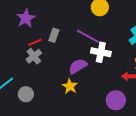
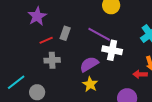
gray cross: (34, 56) -> (52, 60), moved, turned 35
yellow star: (70, 86) -> (90, 84), moved

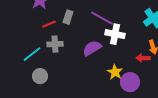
cyan line: (16, 82) -> (32, 54), moved
yellow star: (90, 84) -> (115, 72), moved

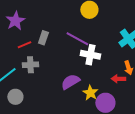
purple semicircle: (92, 48) -> (70, 82), moved

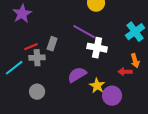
gray rectangle: (43, 38) -> (52, 44), moved
red line: (24, 45) -> (31, 47), moved
gray circle: (15, 97) -> (37, 92), moved

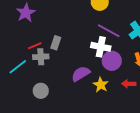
purple line: (84, 32) -> (109, 31), moved
red arrow: (125, 72) -> (129, 84), moved
purple circle: (112, 96) -> (112, 61), moved

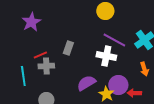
gray rectangle: (56, 43) -> (68, 48), moved
purple circle: (112, 61) -> (118, 85), moved
cyan line: (18, 67) -> (23, 76), turned -60

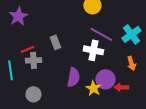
gray rectangle: (68, 48) -> (55, 42), turned -40
purple semicircle: (86, 83) -> (73, 77), turned 132

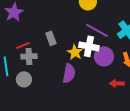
purple circle: (105, 79) -> (104, 56), moved
yellow star: (93, 88) -> (75, 52), moved
gray circle: (33, 94) -> (24, 79), moved

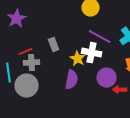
purple circle: (104, 56) -> (107, 78), moved
gray circle: (24, 79) -> (27, 86), size x1.5

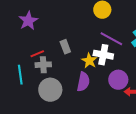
gray circle: (27, 86) -> (50, 90), moved

